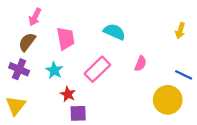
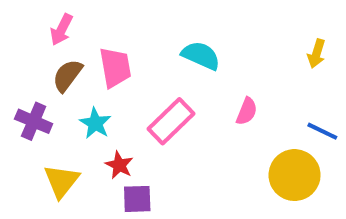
brown semicircle: (27, 42) -> (67, 75), moved
yellow triangle: (16, 106) -> (61, 181), moved

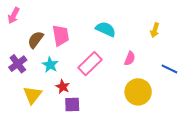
pink arrow: (61, 30) -> (14, 16), moved
yellow arrow: (316, 54) -> (155, 30), moved
purple cross: (34, 121) -> (18, 64), turned 30
yellow circle: (295, 175) -> (138, 92), moved

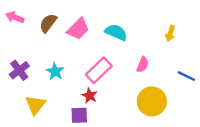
pink arrow: (14, 16) -> (15, 17), turned 84
pink trapezoid: (61, 35) -> (78, 29), moved, turned 55
brown semicircle: (36, 40) -> (48, 23), moved
red star: (63, 87) -> (90, 96), moved

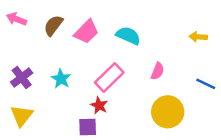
yellow arrow: (170, 33) -> (198, 37), moved, turned 77
yellow triangle: (35, 105) -> (22, 116), moved

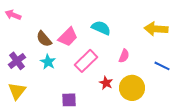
brown semicircle: (53, 25) -> (44, 39), moved, turned -78
pink trapezoid: (86, 32) -> (68, 37), moved
yellow arrow: (198, 37) -> (156, 29), size x1.6
red star: (99, 105) -> (106, 83), moved

